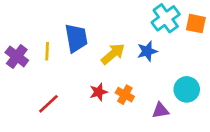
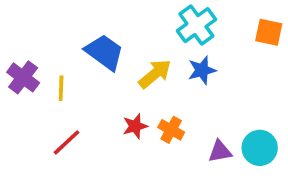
cyan cross: (166, 18) -> (196, 25), moved
blue trapezoid: (76, 38) -> (104, 52), turned -44
yellow line: (47, 51) -> (61, 88), moved
cyan circle: (187, 89) -> (260, 148), moved

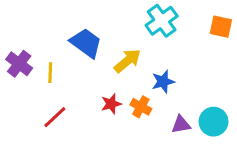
blue star: (202, 70) -> (163, 82), moved

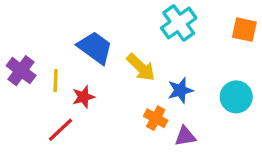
yellow arrow: (127, 61) -> (141, 67), turned 84
red star: (111, 104) -> (83, 97), moved
cyan circle: (214, 122) -> (236, 97), moved
purple triangle: (181, 125) -> (185, 136), moved

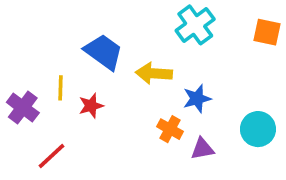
yellow arrow: (141, 67) -> (154, 73), turned 140
purple cross: (21, 71) -> (23, 108), moved
cyan circle: (236, 97) -> (258, 129), moved
red line: (60, 130) -> (52, 156), moved

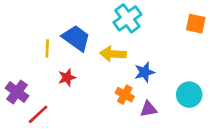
cyan cross: (195, 25) -> (127, 18), moved
yellow line: (61, 88) -> (47, 49), moved
purple cross: (23, 108) -> (17, 92), moved

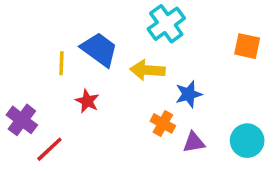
orange square: (196, 24) -> (247, 46), moved
red star: (67, 78) -> (87, 101), turned -30
cyan circle: (189, 95) -> (247, 141), moved

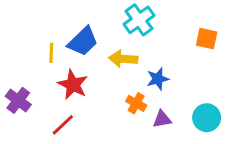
blue trapezoid: (99, 49) -> (83, 41), turned 100
red star: (87, 101) -> (73, 85), size x1.5
red line: (49, 149) -> (63, 125), moved

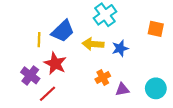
blue star: (158, 79) -> (120, 48), moved
purple cross: (18, 100) -> (30, 75), moved
orange cross: (136, 103) -> (103, 78), turned 32

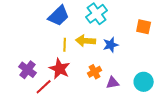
blue trapezoid: (63, 31) -> (59, 16), moved
yellow line: (39, 40) -> (65, 45), moved
red star: (55, 63) -> (60, 69), moved

